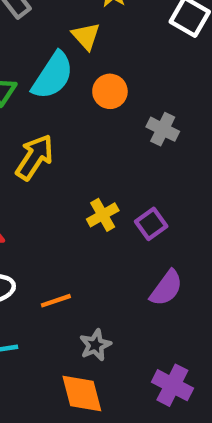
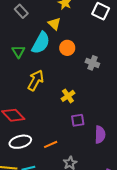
yellow cross: (103, 215) -> (68, 96), moved
purple square: (151, 224) -> (78, 120), moved, turned 32
purple semicircle: (166, 288) -> (100, 135), turned -30

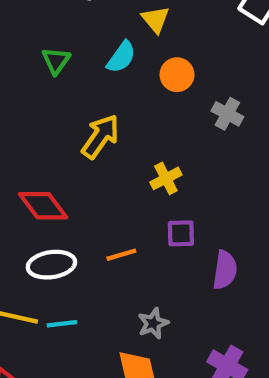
cyan semicircle: (41, 43) -> (121, 57), size x0.7
green triangle: (18, 52) -> (56, 61), moved
orange line: (51, 144) -> (121, 255), moved

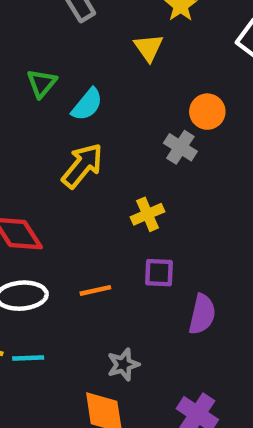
cyan semicircle: (121, 57) -> (87, 105), moved
orange circle: (177, 75) -> (207, 112), moved
gray cross: (227, 114) -> (180, 147), moved

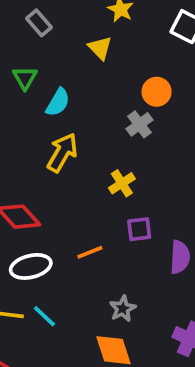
green triangle: (42, 83) -> (25, 78), moved
gray cross: (180, 147) -> (139, 124), turned 30
cyan line: (28, 358) -> (44, 316), turned 55

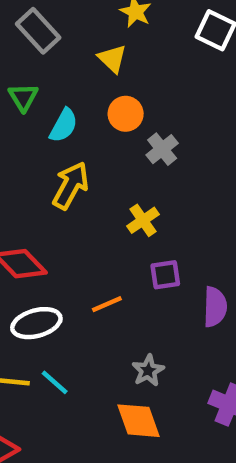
gray rectangle: (39, 23) -> (38, 31), size x1.4
orange circle: (157, 92) -> (126, 114), moved

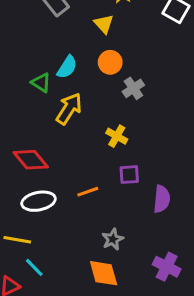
green triangle: (23, 97) -> (41, 83), moved, turned -30
yellow cross: (143, 220) -> (117, 136), turned -30
cyan line: (55, 382) -> (34, 267), moved

